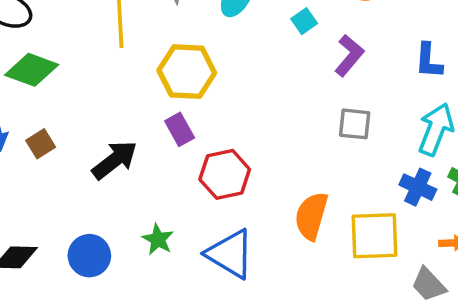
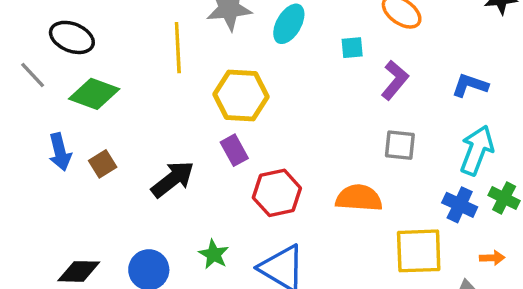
cyan square: (304, 21) -> (352, 48), turned 30
blue L-shape: (429, 61) -> (470, 85), turned 105
orange semicircle: (311, 216) -> (359, 198), moved, turned 78

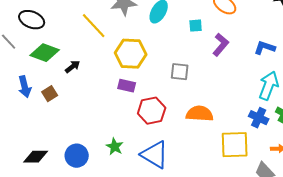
yellow line: (178, 48) -> (94, 26), turned -40
gray square: (400, 145) -> (180, 72), moved
purple rectangle: (234, 150) -> (127, 86), turned -48
black arrow: (173, 179) -> (73, 67), moved, size x0.6

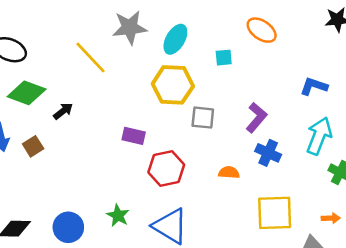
purple L-shape: (221, 45) -> (256, 118), moved
yellow hexagon: (131, 54) -> (173, 85), moved
orange semicircle: (200, 114) -> (229, 172), size x0.6
blue cross: (259, 118) -> (268, 153), moved

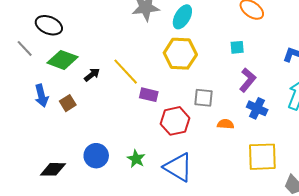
yellow line: (91, 58) -> (126, 72), moved
cyan square: (224, 58) -> (237, 47), moved
gray square: (203, 118) -> (203, 98), moved
blue circle: (68, 227) -> (96, 156), moved

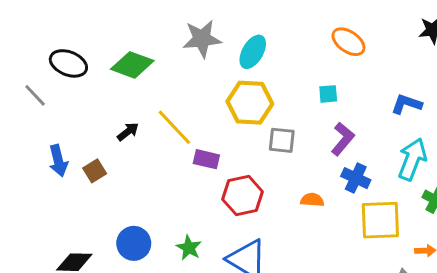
green diamond: (63, 60) -> (132, 65), moved
gray square: (203, 98) -> (282, 140), moved
yellow square: (262, 157) -> (380, 220), moved

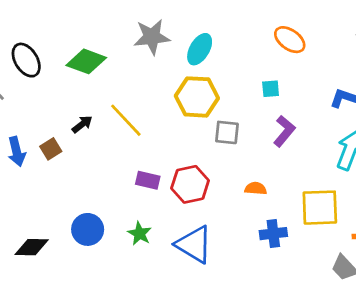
black ellipse: (68, 63) -> (26, 60), turned 36
purple rectangle: (206, 159) -> (148, 180), moved
brown square: (95, 171) -> (51, 149), moved
blue cross: (356, 178) -> (273, 234), moved, turned -32

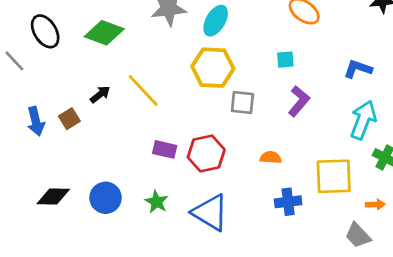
black diamond: (32, 247) -> (53, 196), moved

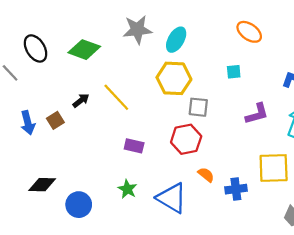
purple L-shape: (299, 101) -> (257, 114), moved, turned 35
red hexagon: (206, 153) -> (186, 139), moved
orange semicircle: (271, 158) -> (206, 175), moved, turned 35
blue circle: (106, 198) -> (79, 205), moved

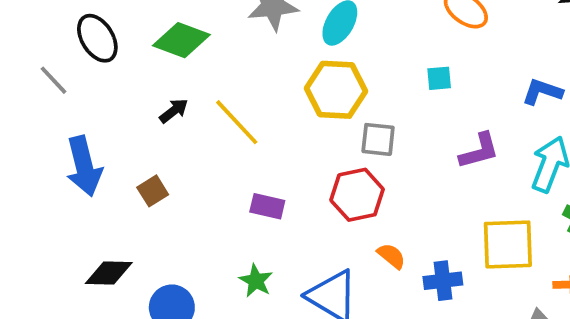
black arrow: (81, 101) -> (174, 111), moved
brown square: (55, 120) -> (153, 191), moved
blue arrow: (28, 123) -> (84, 166), size x1.4

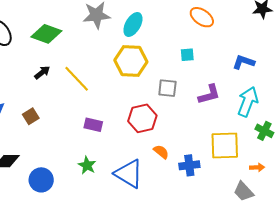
gray square: (378, 139) -> (167, 88), moved

